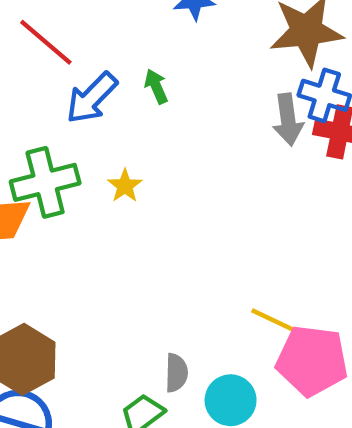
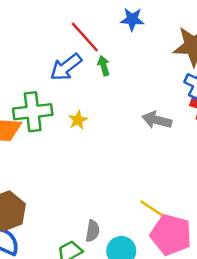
red line: (46, 42) -> (85, 37), moved
gray arrow: (288, 119) -> (157, 120), moved, turned 104

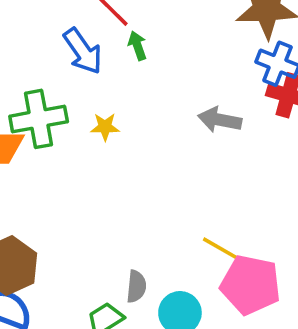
blue arrow: (66, 67) -> (83, 51), turned -84
yellow star: (78, 120) -> (105, 127), turned 30

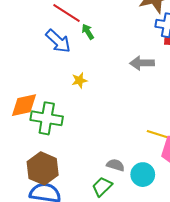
green cross: (39, 119) -> (47, 118), moved, turned 32
gray semicircle: (136, 286) -> (116, 165), turned -66

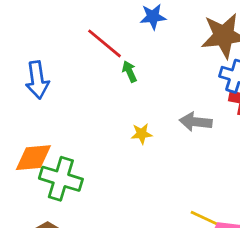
blue arrow: (58, 41) -> (37, 80), moved, turned 32
yellow star: (79, 80) -> (142, 134), moved

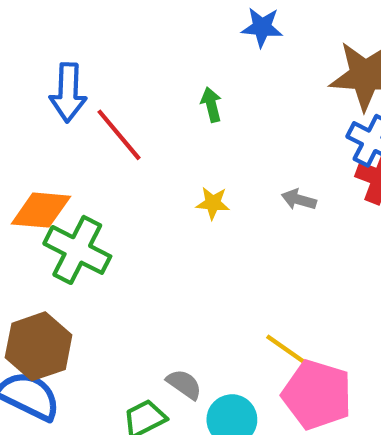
red line: (105, 43) -> (119, 135), moved
gray arrow: (196, 122) -> (299, 200), size x0.7

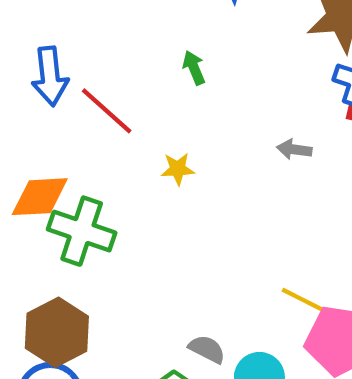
yellow star: (213, 203) -> (178, 169), moved

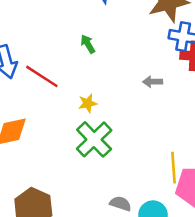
green cross: (82, 231) -> (94, 139), moved, turned 36
yellow line: (307, 302) -> (173, 168), turned 68

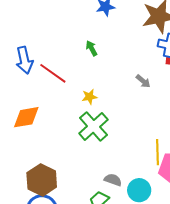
gray arrow: (153, 82) -> (143, 81), turned -140

